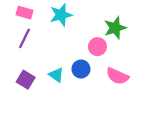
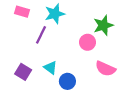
purple line: (24, 38) -> (41, 35), moved
blue circle: (81, 69) -> (67, 81), moved

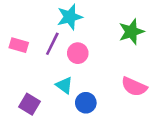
pink rectangle: (22, 12) -> (19, 45), moved
pink circle: (87, 42) -> (78, 53), moved
purple square: (23, 72) -> (29, 104), moved

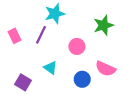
pink rectangle: (19, 45) -> (15, 36), turned 48
pink circle: (78, 53) -> (77, 46), moved
blue circle: (86, 103) -> (82, 79), moved

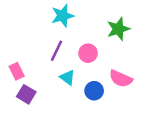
purple line: (41, 35) -> (57, 51), moved
pink rectangle: (15, 36) -> (17, 71), moved
cyan triangle: (51, 68) -> (67, 77), moved

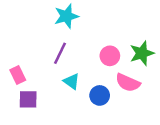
green star: (118, 29) -> (142, 53), moved
pink circle: (88, 53) -> (110, 56), moved
purple square: (26, 94) -> (28, 99), turned -30

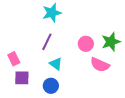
blue circle: (100, 95) -> (51, 86), moved

